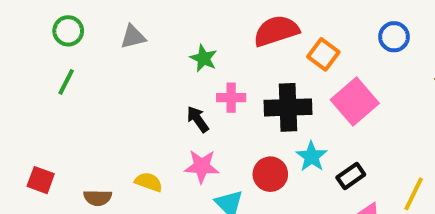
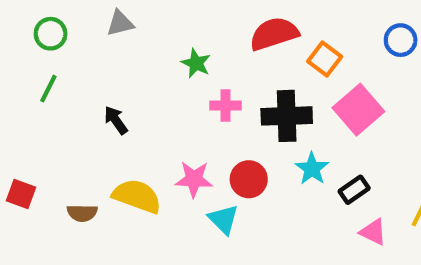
gray triangle: (133, 37) -> (120, 23), moved
black arrow: (198, 119) -> (116, 120), moved
red circle: (270, 174) -> (249, 179), moved
yellow semicircle: (149, 182) -> (137, 196), size x1.6

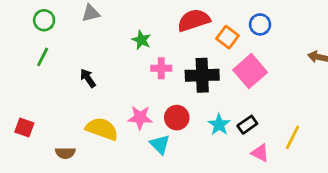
blue circle: (401, 40) -> (260, 24), moved
cyan star: (312, 169) -> (219, 125), moved
brown semicircle: (82, 213) -> (65, 153), moved

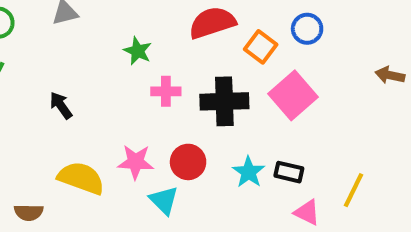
black rectangle: (247, 125) -> (289, 172), turned 48

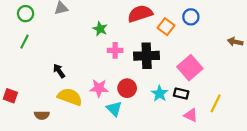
pink square: (293, 95) -> (190, 68), moved
black arrow: (61, 105) -> (59, 71), moved

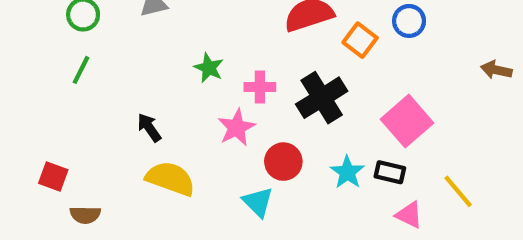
green star: (100, 29) -> (209, 68), moved
black cross: (147, 56) -> (322, 98), turned -30
pink star: (99, 88) -> (236, 127), moved, turned -30
yellow line: (216, 103) -> (458, 191), turned -66
brown semicircle: (42, 115) -> (85, 215), moved

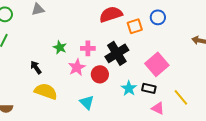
orange square: (360, 40) -> (135, 26), turned 35
green star: (209, 68) -> (60, 47), moved
red circle: (283, 162) -> (100, 74), moved

